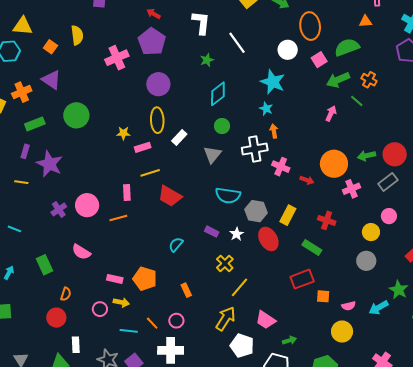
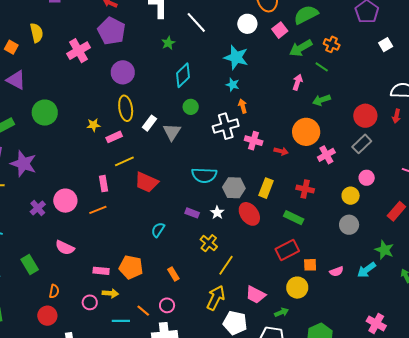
gray triangle: (212, 154) -> (172, 132), moved
green arrow: (367, 156) -> (321, 100), moved
yellow circle: (342, 331) -> (297, 288), moved

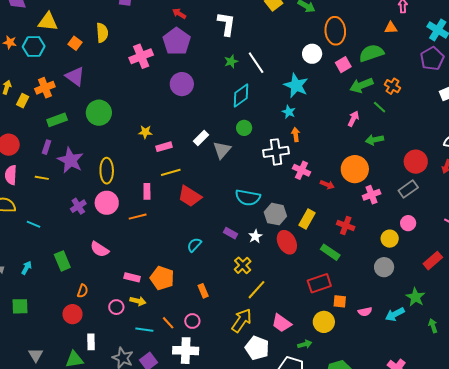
white line: (196, 22) -> (256, 63), moved
yellow ellipse: (126, 108) -> (107, 171), moved

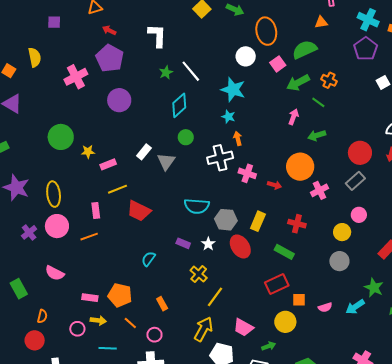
green circle: (99, 113) -> (61, 137), moved
orange line: (168, 323) -> (130, 323), moved

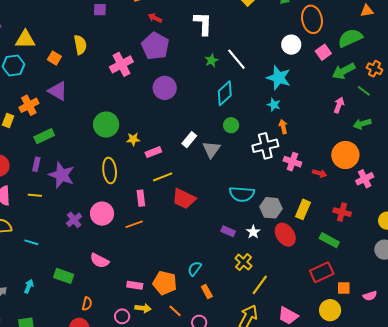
yellow ellipse: (54, 194) -> (110, 170), moved
cyan semicircle: (148, 259) -> (195, 269), moved
green rectangle: (19, 289) -> (64, 276), turned -42

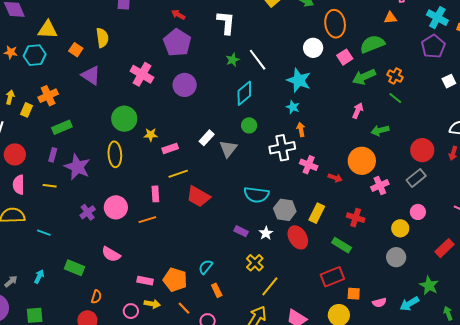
pink cross: (121, 64) -> (142, 74), moved, turned -35
purple triangle: (58, 91) -> (91, 75), moved
green line: (364, 91) -> (395, 98), moved
yellow ellipse: (110, 170) -> (115, 154), moved

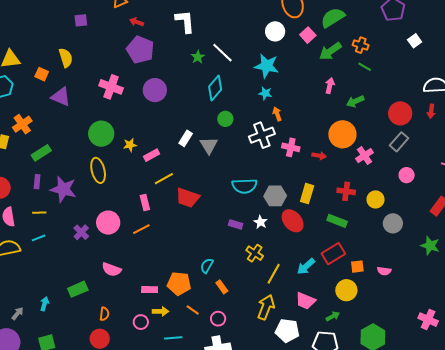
yellow circle: (400, 228) -> (376, 199), moved
cyan line: (44, 233) -> (39, 238), moved, turned -32
green rectangle: (74, 268) -> (78, 289), turned -36
pink semicircle: (379, 303) -> (384, 271), turned 32
cyan arrow: (409, 304) -> (306, 266), moved

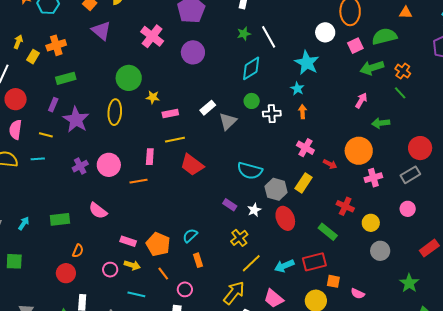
white cross: (262, 135) -> (272, 114), moved, size x0.7
yellow rectangle: (307, 194) -> (304, 183), moved

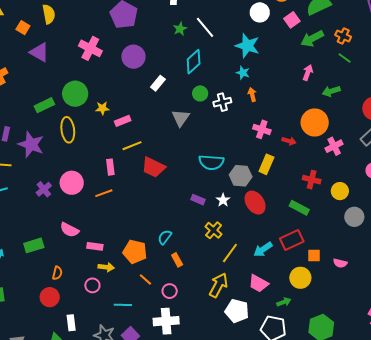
green rectangle: (66, 78) -> (44, 105), moved
white rectangle: (208, 108) -> (158, 83), moved
pink rectangle: (128, 241) -> (95, 246), moved
yellow arrow: (132, 265) -> (106, 267), moved

